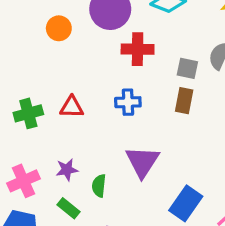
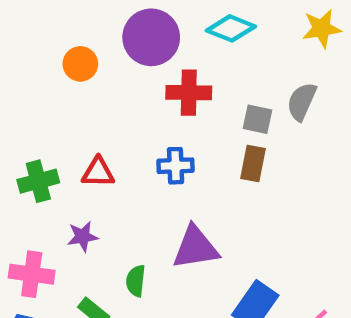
purple triangle: (142, 162) -> (195, 248), turned 48
purple star: (67, 170) -> (83, 237), moved
pink cross: (23, 181) -> (32, 274), turned 32

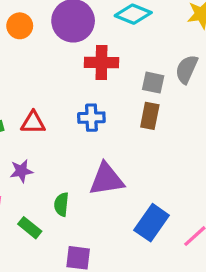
orange circle: (80, 64) -> (20, 26), moved

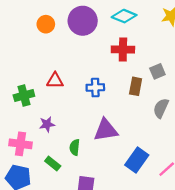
red cross: (101, 63) -> (123, 49), moved
gray semicircle: (187, 69) -> (161, 108), moved
gray square: (153, 83) -> (157, 71), moved, turned -35
red triangle: (33, 123) -> (55, 81), moved

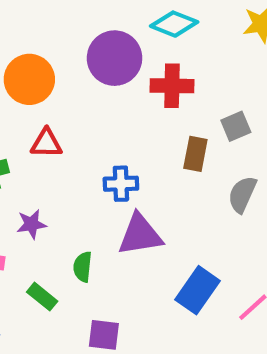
purple circle: (83, 21) -> (115, 58), moved
orange circle: (46, 24) -> (29, 79), moved, size x1.5
blue cross: (95, 87) -> (121, 184), moved

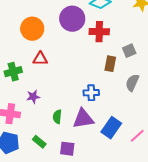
blue cross: (121, 184) -> (91, 93), moved
purple triangle: (140, 235) -> (83, 119), moved
green rectangle: (42, 297) -> (39, 142), moved

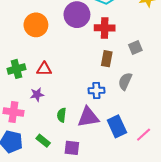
red triangle: (40, 59) -> (44, 69), moved
brown rectangle: (110, 64) -> (107, 59), moved
gray semicircle: (132, 83) -> (125, 81), moved
blue rectangle: (111, 128) -> (117, 126), turned -60

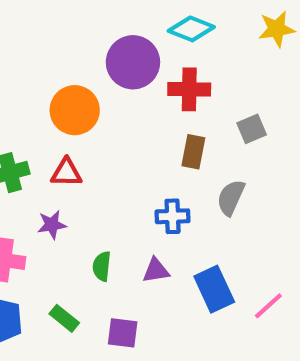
orange circle: (36, 25) -> (75, 110), moved
purple triangle: (88, 117) -> (156, 270), size x0.6

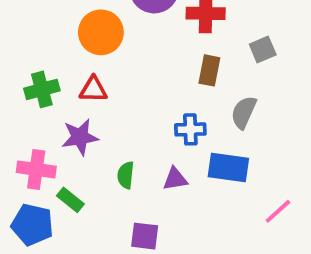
purple star: (52, 225) -> (80, 137), size x1.4
blue rectangle: (214, 289) -> (228, 168), moved, turned -57
green rectangle: (64, 318) -> (70, 200), moved

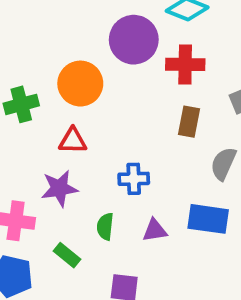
green cross: (42, 89) -> (21, 104), moved
blue cross: (190, 129) -> (134, 179), moved
green rectangle: (70, 200) -> (67, 255), moved

